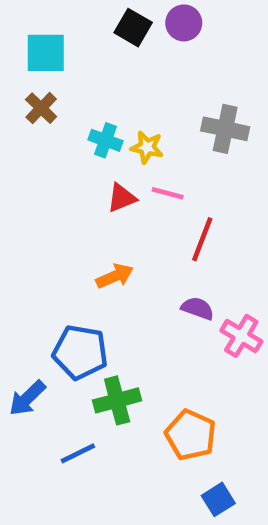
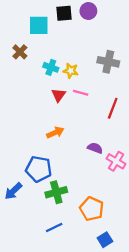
black square: (133, 28) -> (64, 13), turned -35
cyan square: (46, 53) -> (39, 25), moved
red triangle: (122, 198) -> (59, 95), turned -32
red line: (202, 239) -> (113, 108), moved
blue line: (78, 453) -> (54, 228), moved

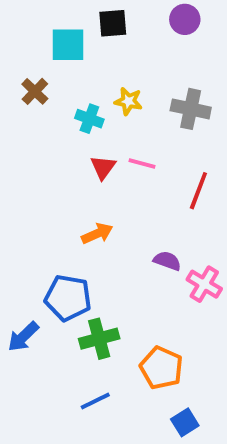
purple circle: (88, 11) -> (185, 19), moved
yellow star: (71, 71) -> (128, 101), moved

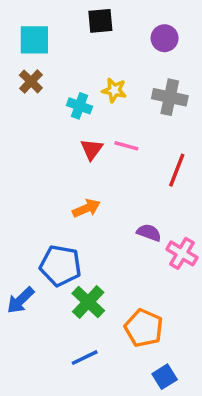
purple circle: (185, 19) -> (165, 38), moved
cyan square: (68, 45) -> (34, 40), moved
green cross: (99, 339) -> (88, 302), turned -32

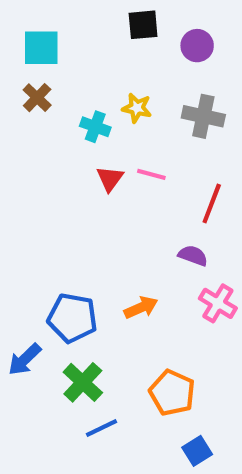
black square: (100, 21) -> (143, 25), moved
orange arrow: (86, 208) -> (141, 308), moved
purple semicircle: (149, 233) -> (193, 256), moved
green cross: (88, 302) -> (83, 382), moved

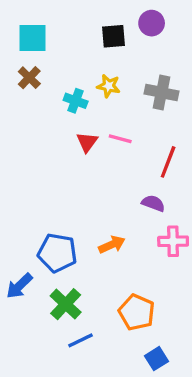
black square: (143, 25) -> (114, 36), moved
purple circle: (197, 46) -> (152, 23), moved
pink cross: (218, 303) -> (173, 241), turned -32

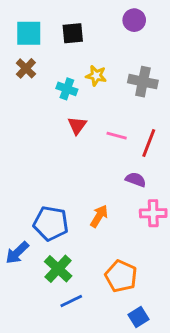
black square: (114, 36) -> (73, 33), moved
pink line: (120, 139) -> (117, 136), moved
orange arrow: (112, 245) -> (99, 216), turned -35

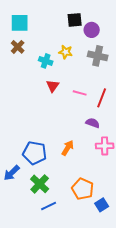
purple circle: (134, 20) -> (92, 30), moved
black square: (73, 33) -> (75, 20), moved
blue square: (139, 317) -> (102, 205), moved

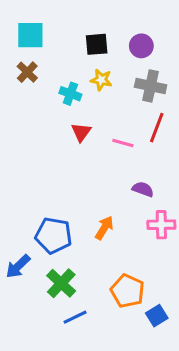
black square: (75, 20) -> (97, 44), moved
red line: (102, 98) -> (157, 128), moved

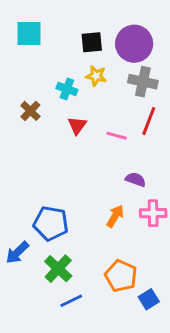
purple circle: (141, 46) -> (134, 44), size x1.6
brown cross: (27, 72) -> (30, 111), moved
orange arrow: (104, 228) -> (115, 216), moved

